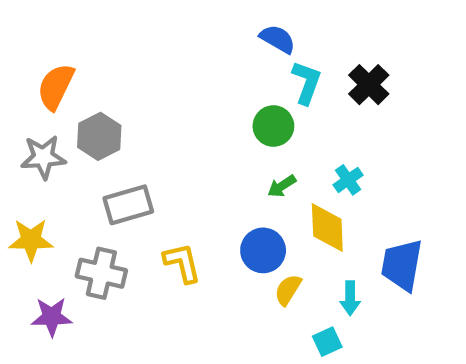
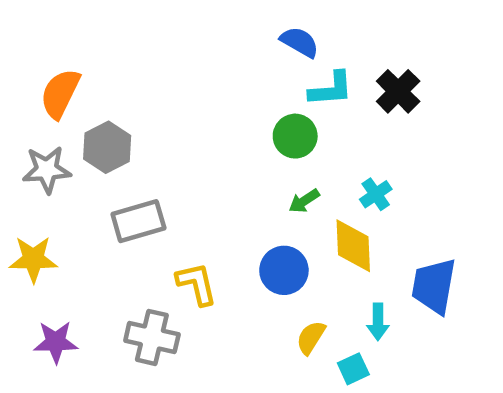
cyan L-shape: (307, 82) -> (331, 89), turned 66
gray cross: (101, 273) -> (152, 337), moved
yellow semicircle: (288, 290) -> (311, 337), moved

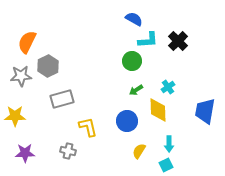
blue trapezoid: (434, 286) -> (205, 111), moved
gray cross: (152, 337) -> (68, 151), size x0.7
cyan square: (353, 369) -> (166, 165), moved

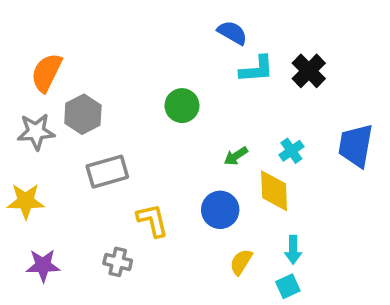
green circle: (132, 61) -> (182, 106), moved
blue trapezoid: (205, 111) -> (356, 146), moved

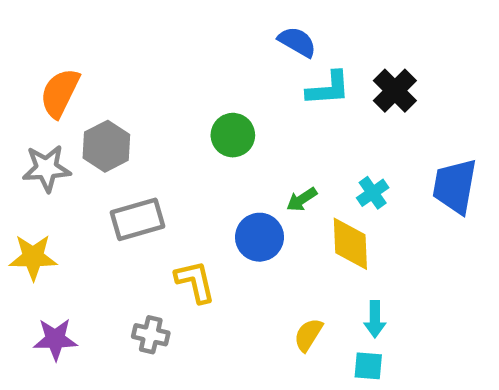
blue circle: (220, 210) -> (259, 237), moved
cyan square: (288, 286) -> (368, 366), turned 30

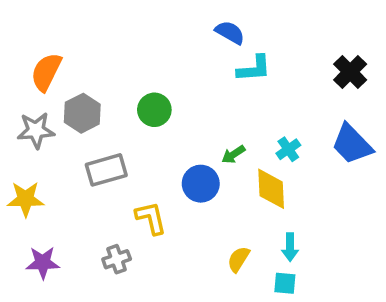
black cross: (395, 91) -> (350, 72), moved
green circle: (233, 135) -> (154, 110), moved
blue trapezoid: (455, 186) -> (352, 144), turned -54
gray cross: (151, 335) -> (117, 259), turned -32

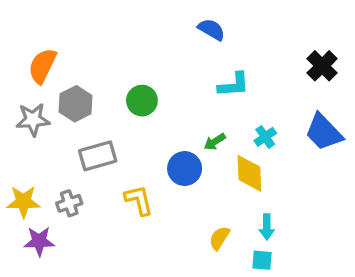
cyan L-shape: (254, 69) -> (234, 85), moved
yellow star: (26, 199) -> (23, 202), moved
gray cross: (117, 259) -> (69, 203), moved

